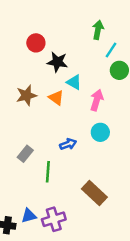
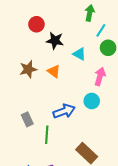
cyan triangle: (74, 82) -> (79, 54), moved
pink arrow: (97, 100) -> (100, 76), moved
blue arrow: (68, 144) -> (64, 111), size x1.5
gray rectangle: (25, 154) -> (27, 119), turned -64

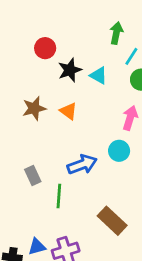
black star: (55, 41) -> (70, 70), turned -30
cyan triangle: (79, 54) -> (99, 76), moved

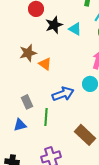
orange triangle: (68, 111) -> (45, 64), moved
blue triangle: (37, 247) -> (20, 125), moved

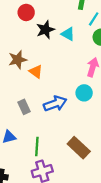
gray rectangle: (27, 102) -> (24, 107), moved
green line: (46, 117) -> (37, 147), moved

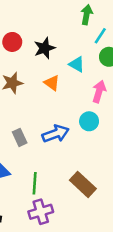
red circle: (26, 12) -> (12, 42), moved
cyan triangle: (68, 34) -> (77, 64), moved
orange triangle: (36, 71) -> (52, 83), moved

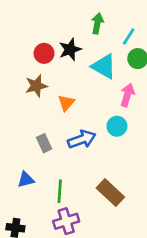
green arrow: (87, 15) -> (97, 23), moved
red circle: (12, 42) -> (44, 53), moved
cyan triangle: (77, 64) -> (104, 66), size x1.5
orange triangle: (52, 83) -> (66, 103), moved, turned 35

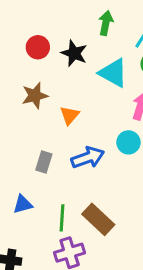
black star: (70, 49) -> (74, 53), turned -30
red circle: (44, 53) -> (38, 47), moved
gray rectangle: (44, 143) -> (44, 162), turned 42
brown rectangle: (110, 193) -> (98, 219), moved

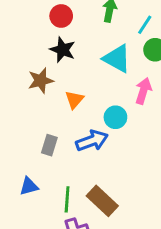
red circle: (38, 47) -> (61, 16), moved
black star: (74, 53) -> (63, 50), moved
cyan circle: (128, 142) -> (115, 117), moved

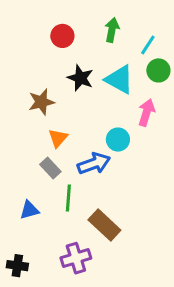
black star: (63, 50) -> (80, 78), moved
orange triangle: (74, 100) -> (58, 138), moved
gray rectangle: (49, 145) -> (50, 168), turned -60
green line: (67, 199) -> (68, 198), moved

